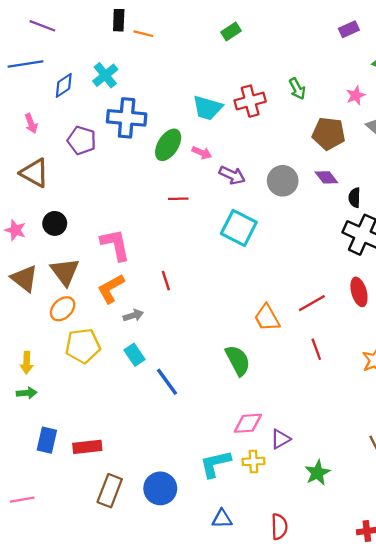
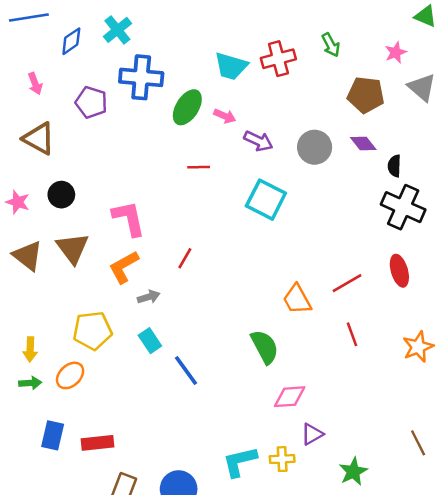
red line: (166, 281) -> (185, 258), turned 48
orange ellipse: (63, 309) -> (70, 375), moved
pink diamond: (248, 423) -> (290, 397), moved

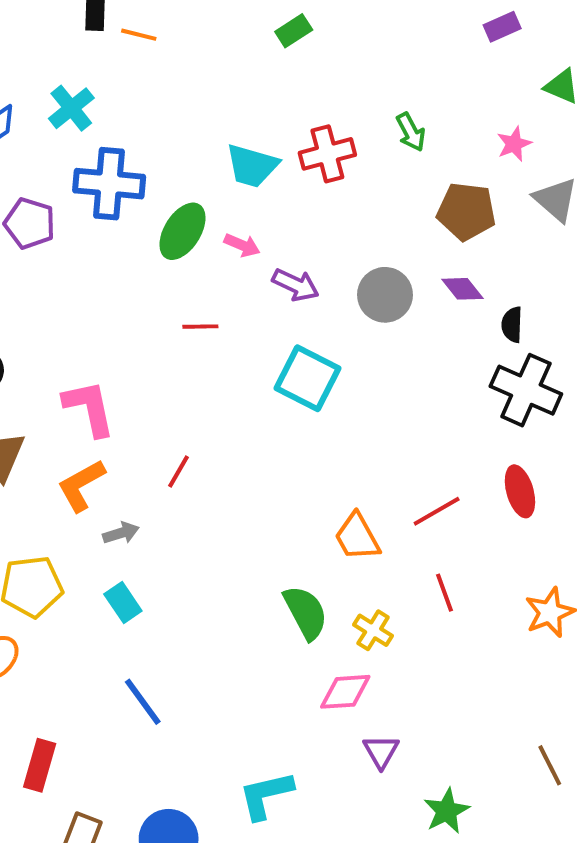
blue line: (186, 370) -> (143, 702), moved
purple triangle: (312, 434) -> (381, 751), turned -30
red rectangle: (98, 443) -> (40, 765), turned -68
yellow cross: (282, 459) -> (373, 630), moved, turned 35

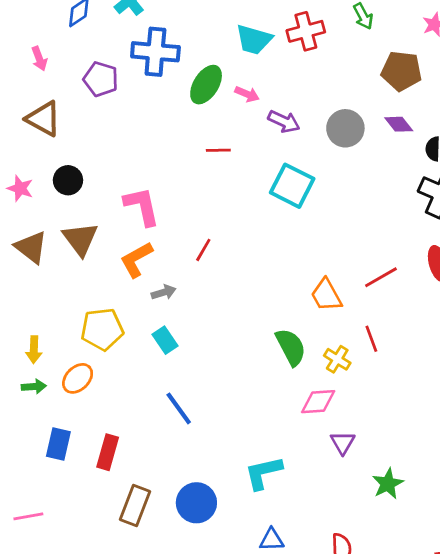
red line: (445, 593) -> (371, 339), moved

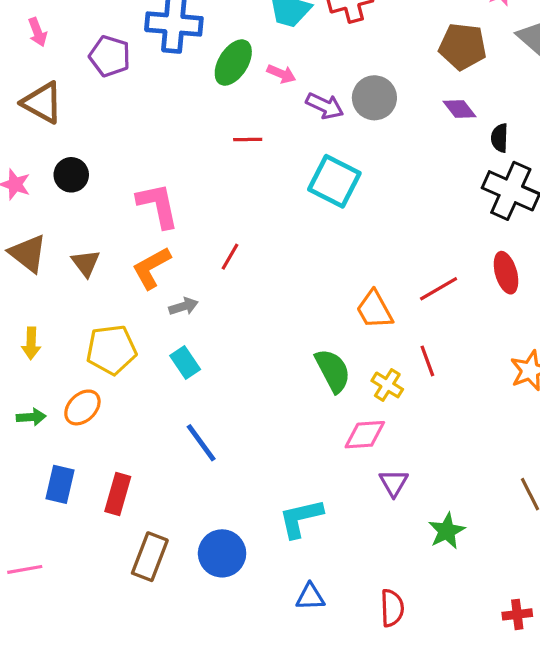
gray circle: (345, 128) -> (374, 98), moved
brown triangle: (80, 239) -> (86, 263), moved, size x0.7
yellow arrow: (34, 350) -> (31, 343), moved

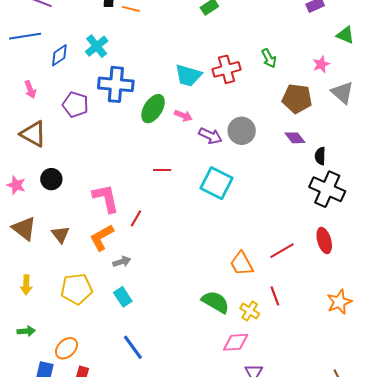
red line: (248, 140) -> (162, 170), moved
red line: (230, 257) -> (136, 218), moved
green semicircle: (333, 371) -> (215, 302), turned -32
orange ellipse: (82, 407) -> (66, 348), moved

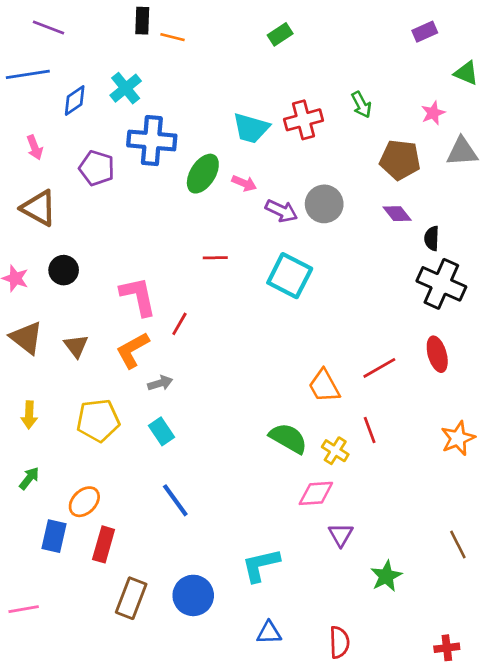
gray triangle: (342, 93) -> (462, 152), turned -45
green arrow: (26, 331) -> (29, 478), turned -48

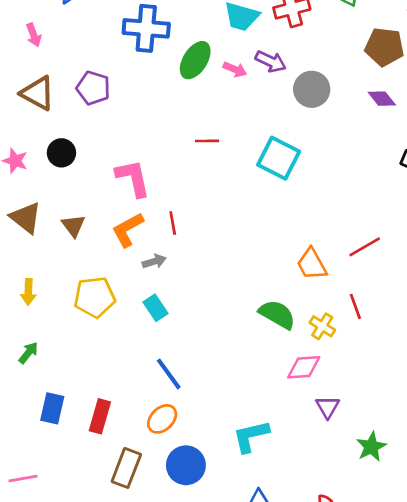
purple pentagon: (97, 168) -> (93, 88), moved
purple arrow: (281, 211) -> (271, 61), moved
red line: (179, 324) -> (173, 223), moved, turned -40
orange ellipse: (84, 502) -> (162, 419), moved

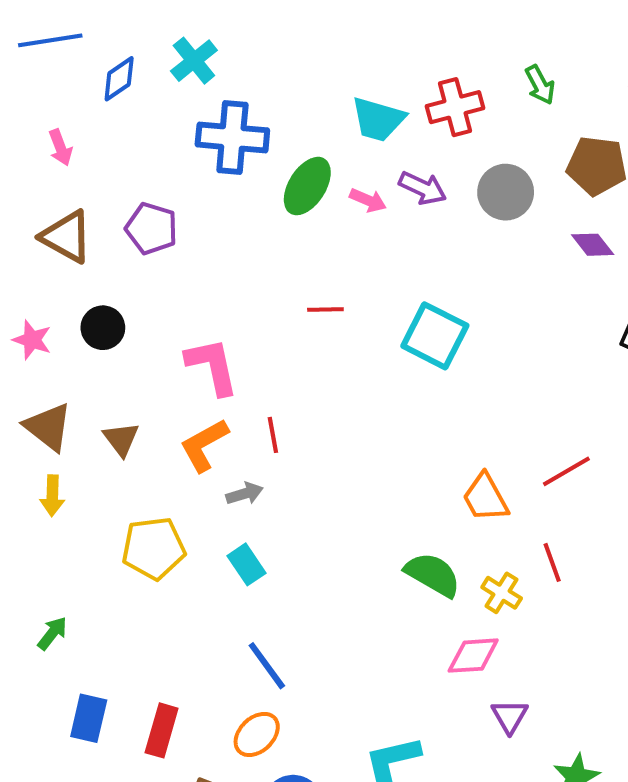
gray circle: (312, 89) -> (506, 192), moved
yellow arrow: (28, 292) -> (52, 496), moved

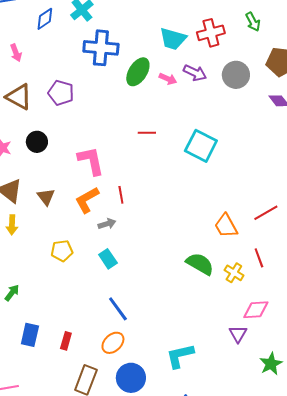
yellow pentagon: (153, 548) -> (62, 251), size x0.7
pink diamond: (473, 656) -> (256, 310), moved
red rectangle: (162, 730) -> (66, 341), size x0.7

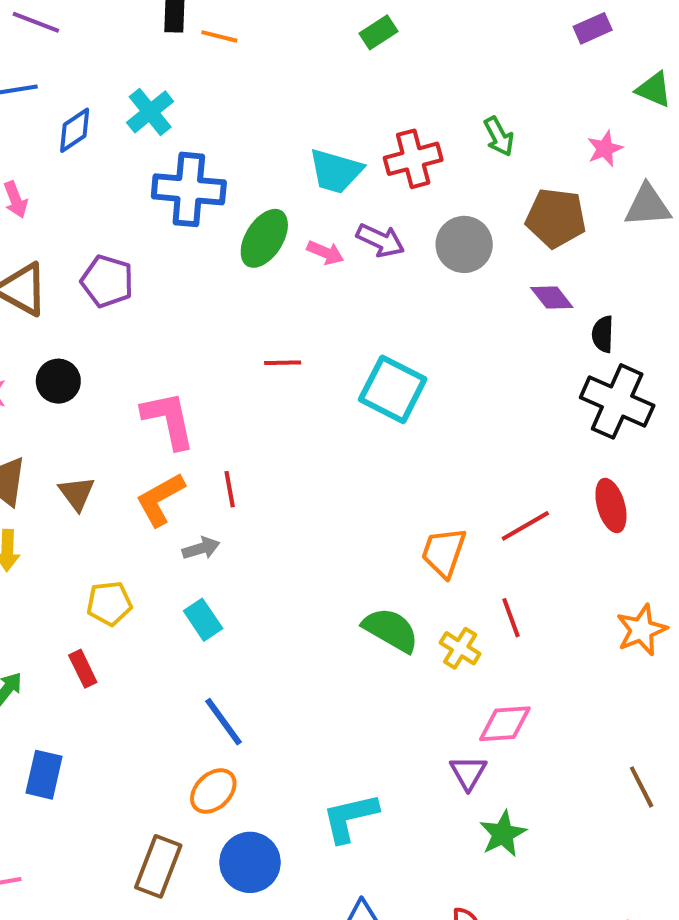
orange trapezoid: (226, 226) -> (444, 552), turned 48
red rectangle: (66, 341) -> (83, 669), moved, turned -42
green star: (271, 364) -> (503, 834), moved

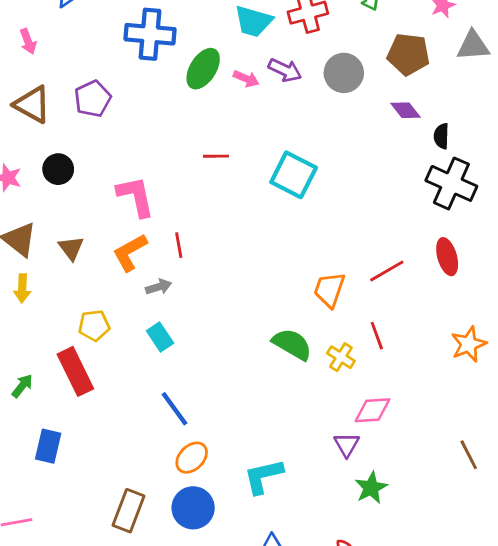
purple pentagon: (107, 281) -> (93, 99), turned 30
red rectangle: (83, 669) -> (75, 371), size x1.8
orange ellipse: (213, 791) -> (192, 458), moved

